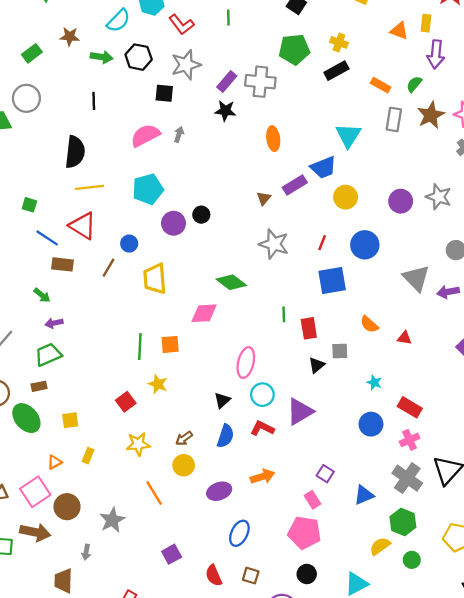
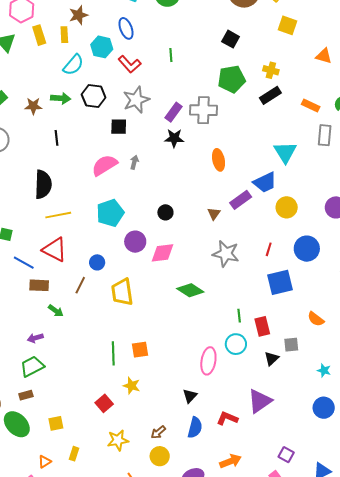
brown star: (70, 37) -> (33, 106), moved
black circle: (201, 215) -> (165, 212), moved
green arrow: (42, 295) -> (56, 311), moved
pink diamond: (204, 313) -> (162, 253), moved
cyan circle: (262, 395) -> (236, 344), moved

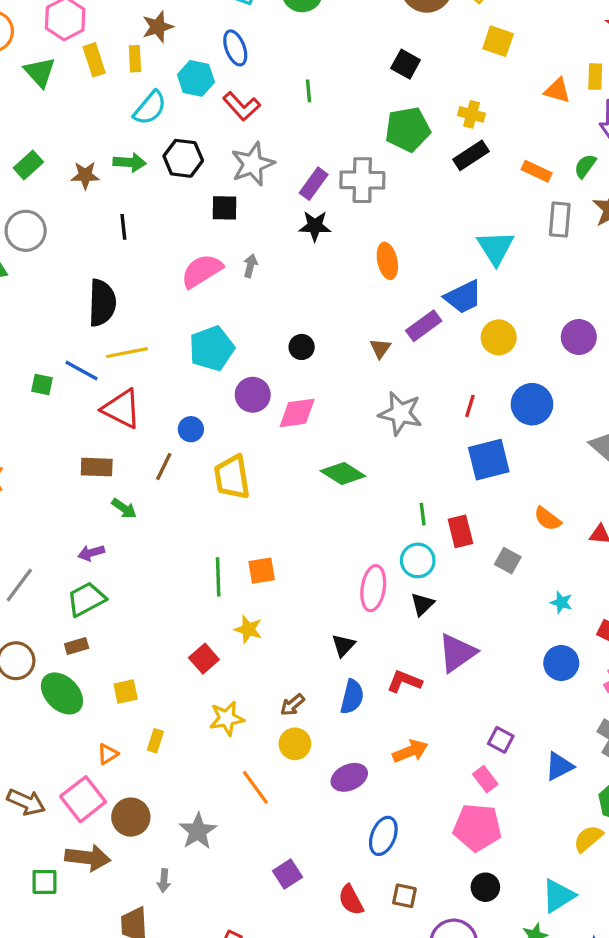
blue line: (24, 263) -> (81, 371), moved
gray square: (291, 345) -> (508, 561), turned 35
black triangle: (272, 359) -> (422, 604), moved

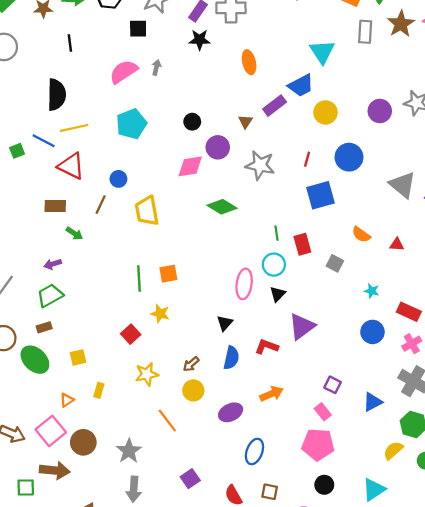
green square: (42, 385) -> (17, 151), turned -32
purple circle: (253, 395) -> (218, 147), moved
gray arrow: (164, 881) -> (134, 489), moved, size x1.6

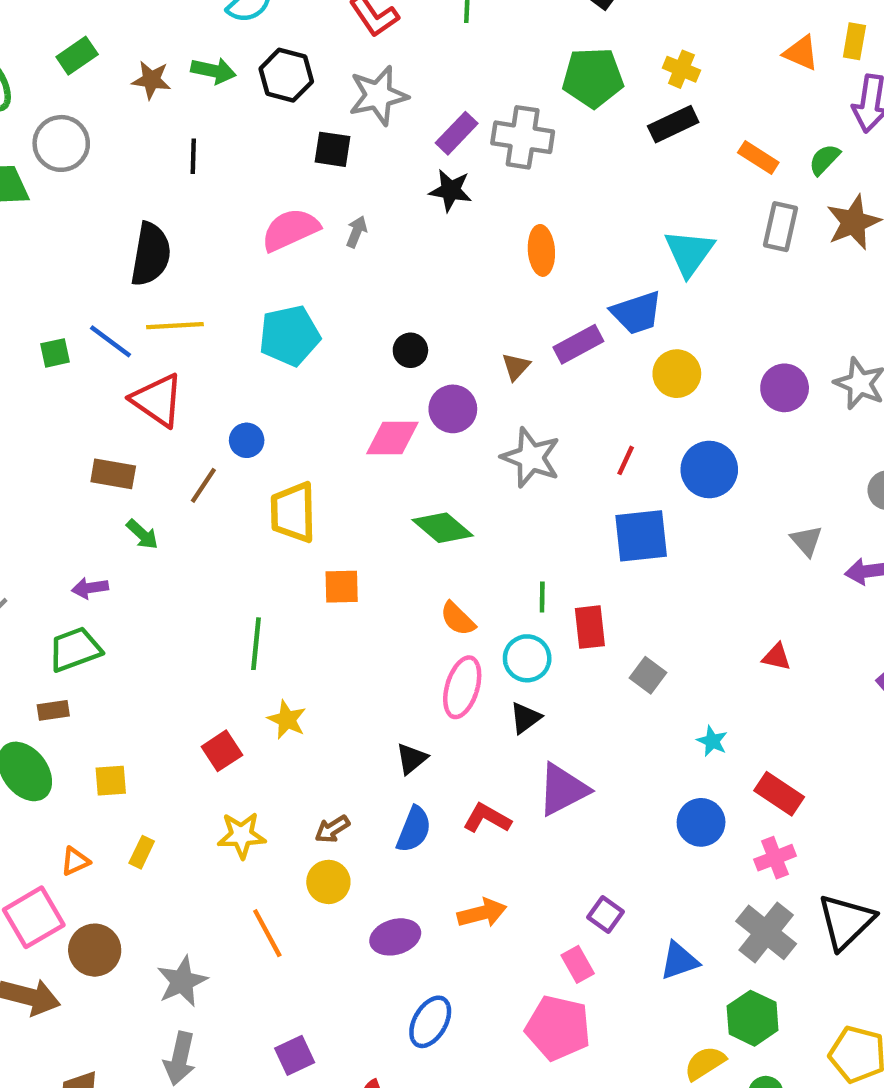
gray triangle: (403, 185) -> (806, 541), size x0.6
orange semicircle: (361, 235) -> (458, 619), moved
orange square: (168, 274) -> (342, 587), moved

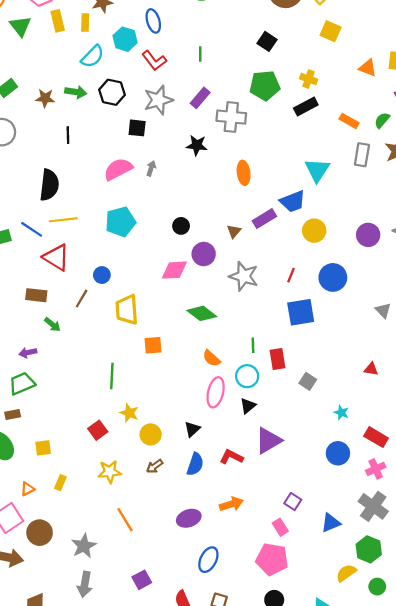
purple rectangle: (457, 133) -> (200, 98), moved
yellow circle: (328, 882) -> (151, 434), moved

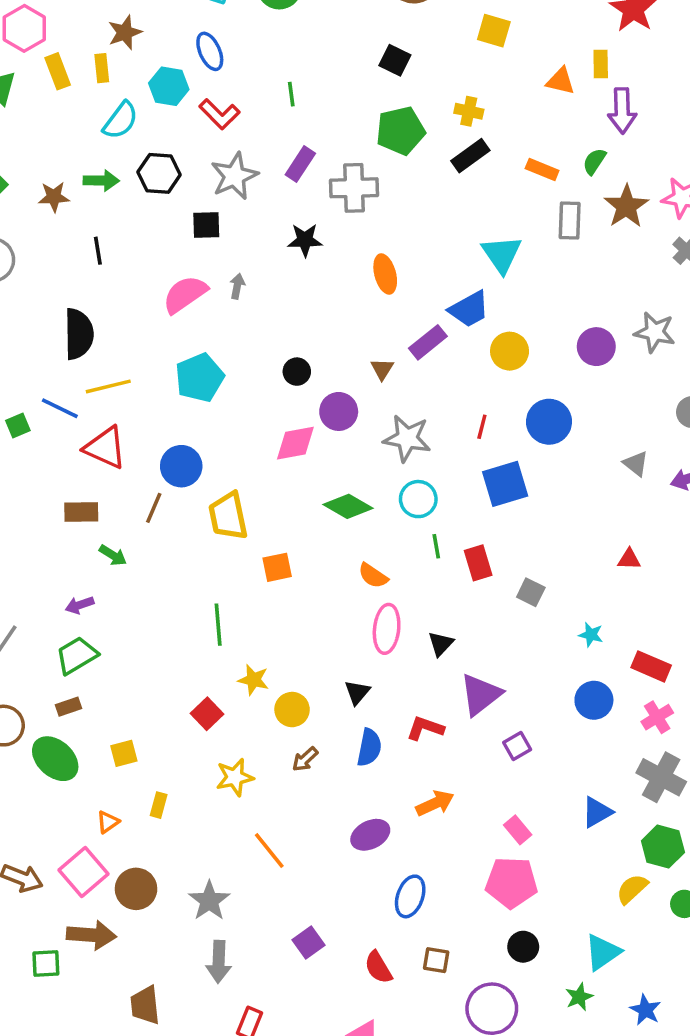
blue circle: (102, 275) -> (181, 466), size x1.5
cyan circle: (247, 376) -> (418, 499), moved
purple square: (293, 502) -> (517, 746), moved, turned 35

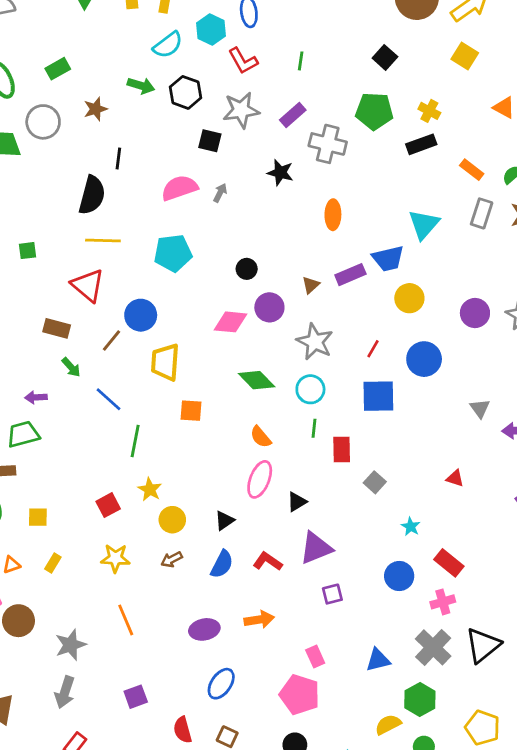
brown star: (54, 197) -> (96, 109), moved, turned -30
black line: (98, 251) -> (118, 159), moved
blue line: (60, 408) -> (109, 399), moved

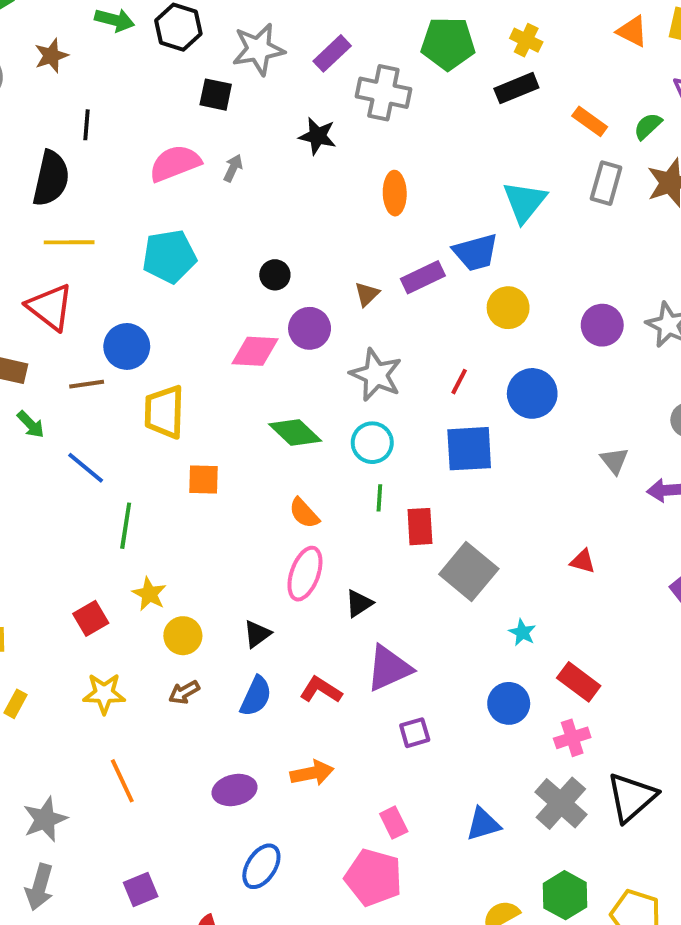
brown line: (111, 340) -> (87, 384), turned 45
gray square: (375, 482) -> (469, 571), size x1.8
green hexagon: (420, 699) -> (565, 895), moved

